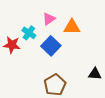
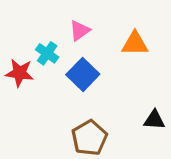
orange triangle: (72, 27) -> (135, 44), moved

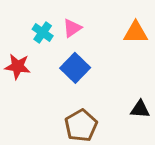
orange triangle: (135, 44) -> (136, 32), moved
cyan cross: (47, 53) -> (43, 32), moved

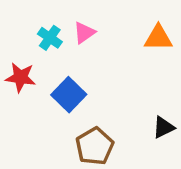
blue square: (75, 68) -> (69, 95), moved
black triangle: (140, 109) -> (163, 127), turned -30

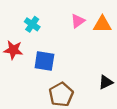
pink triangle: (84, 33) -> (78, 21), moved
blue square: (69, 95) -> (44, 61), turned -35

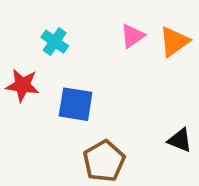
orange triangle: (102, 24) -> (174, 42), turned -36
black triangle: (106, 82) -> (180, 140), turned 48

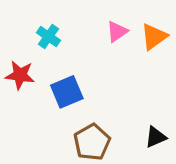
blue square: (76, 104) -> (67, 92), turned -32
black triangle: (180, 140) -> (156, 137), moved, turned -45

